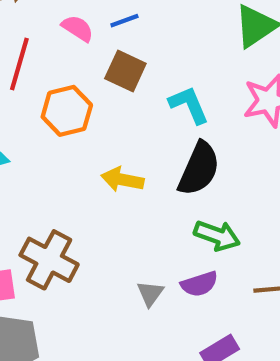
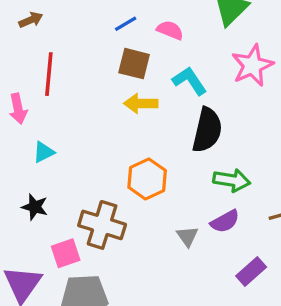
pink semicircle: (78, 28) -> (170, 30), moved
orange hexagon: (67, 111) -> (147, 179), moved
yellow arrow: (122, 180) -> (141, 104), moved

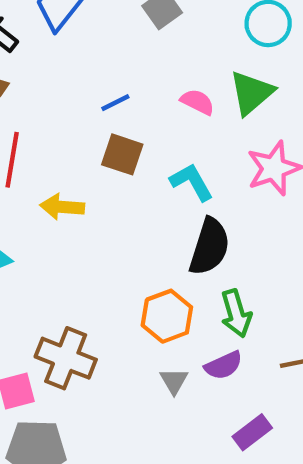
pink semicircle: (170, 30) -> (197, 102), moved
yellow arrow: (141, 104) -> (62, 207), moved
orange hexagon: (147, 179) -> (167, 316), moved
green arrow: (232, 180) -> (236, 313), turned 60

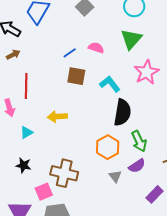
pink semicircle: (197, 102) -> (96, 48), moved
yellow arrow: (62, 207) -> (57, 117), moved

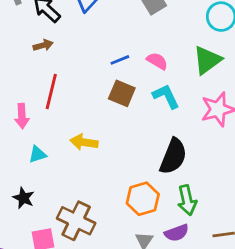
cyan L-shape: (110, 84) -> (166, 96), moved

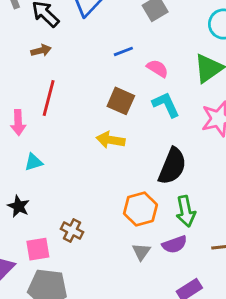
blue line: (120, 60) -> (123, 51), moved
yellow arrow: (84, 142) -> (111, 140), moved
brown cross: (76, 221) -> (72, 231), size x0.6

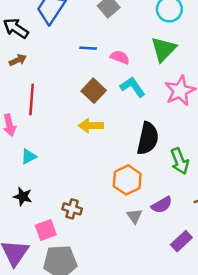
blue line: (123, 51) -> (88, 48), turned 35
brown square: (121, 101) -> (94, 91), turned 30
green arrow: (186, 211) -> (180, 161), moved

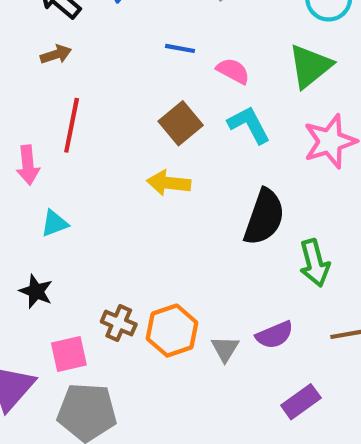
orange hexagon: (127, 180) -> (172, 331), moved

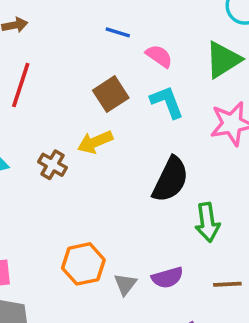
yellow arrow: (169, 183) -> (95, 142), turned -36
brown cross: (119, 323) -> (52, 165), moved

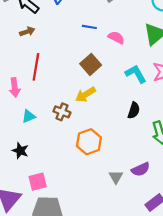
cyan L-shape: (167, 102) -> (136, 74), moved
black semicircle: (170, 179) -> (134, 110), size x0.6
orange hexagon: (83, 264) -> (89, 142), moved

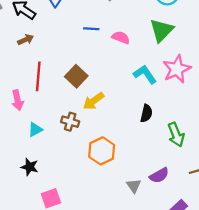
brown square: (91, 64) -> (76, 76), moved

